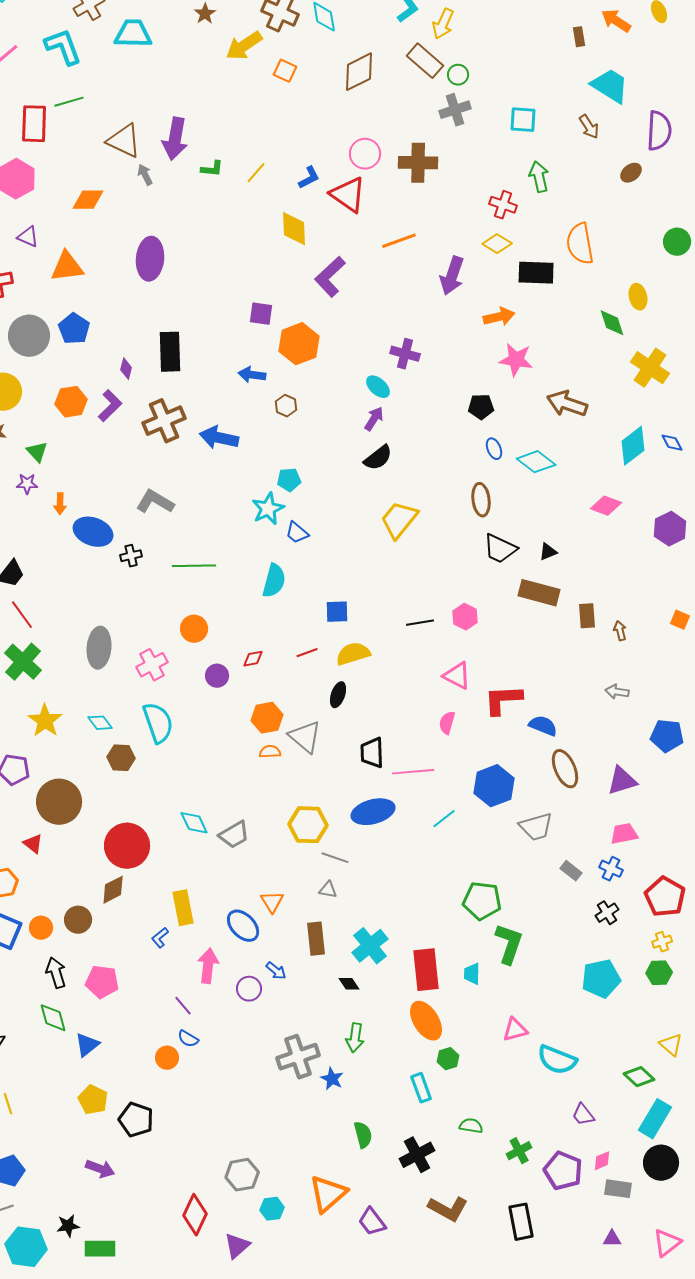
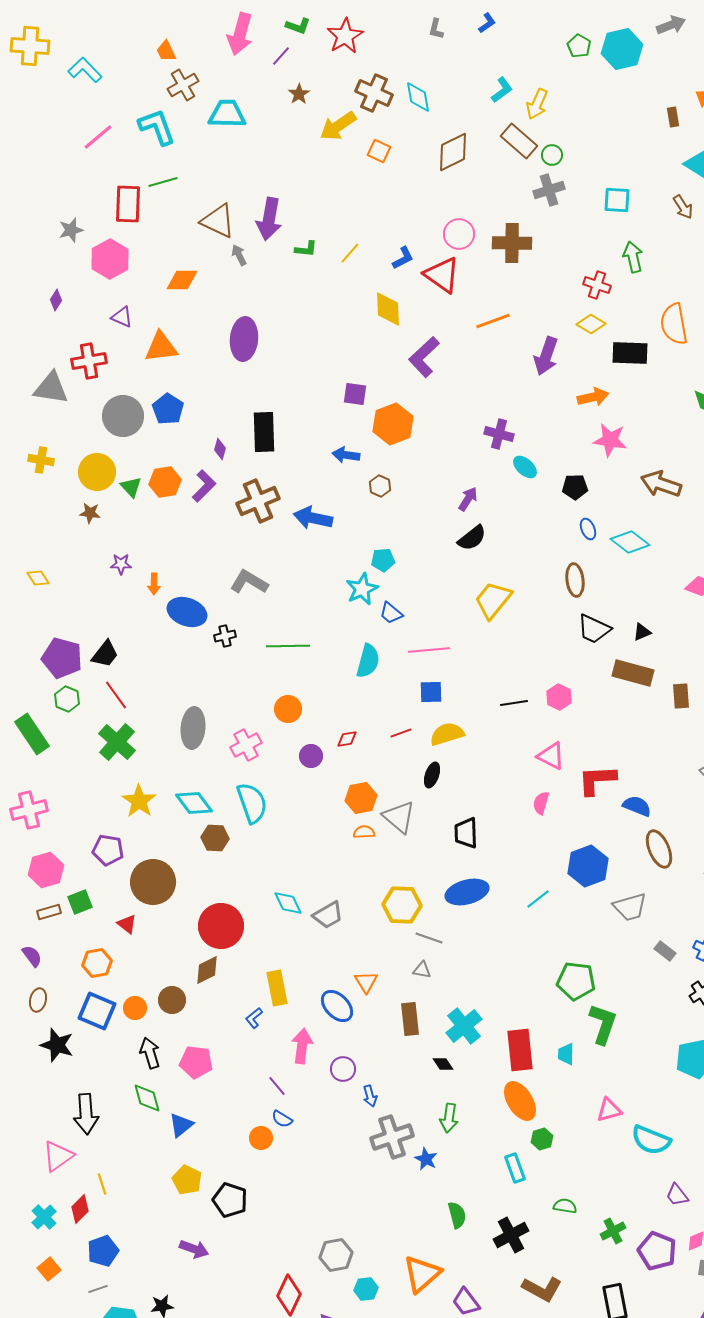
cyan ellipse: (378, 387) -> (525, 467), moved
green triangle: (37, 452) -> (131, 487), moved
cyan diamond: (100, 723) -> (194, 803), size x1.5
pink line: (413, 772) -> (429, 650), moved
blue arrow: (276, 971) -> (370, 1096), moved, turned 35

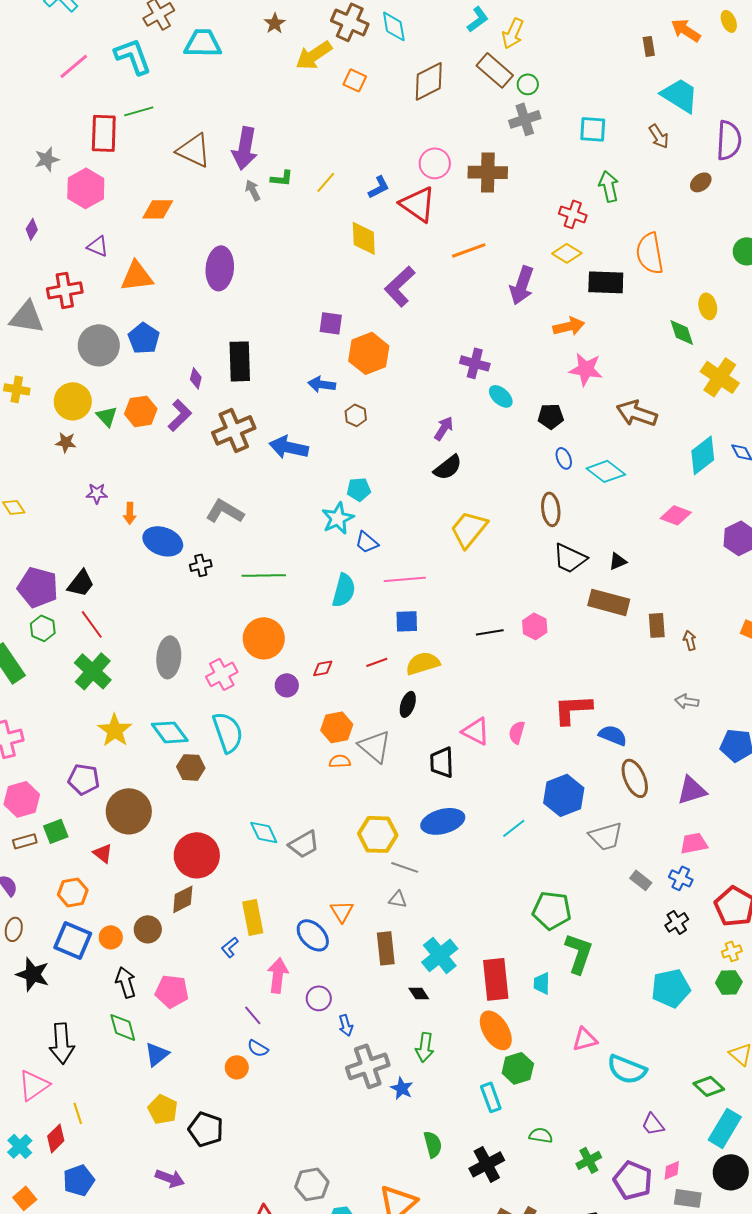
gray arrow: (239, 255) -> (253, 190), moved
orange circle: (288, 709) -> (264, 638), size x1.5
pink triangle: (551, 756) -> (476, 731), moved
green hexagon: (542, 1139) -> (518, 1068), size x1.4

